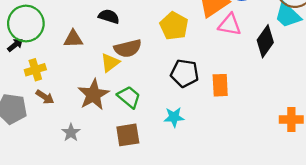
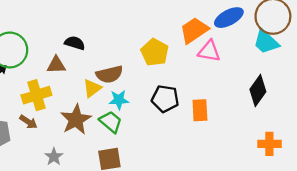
black semicircle: (109, 16) -> (75, 43), moved
black diamond: (265, 41) -> (258, 91), moved
yellow cross: (35, 70) -> (36, 95), moved, size x1.4
cyan star: (174, 117) -> (119, 100), moved

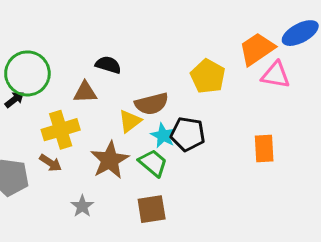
black pentagon: (165, 99) -> (188, 134), moved
cyan star: (119, 100) -> (163, 136), turned 30

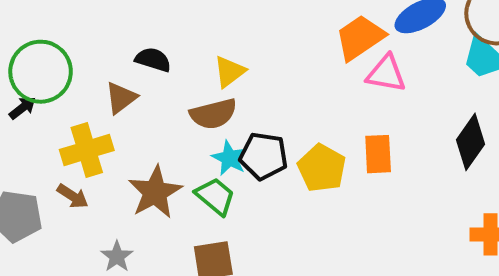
yellow pentagon: (208, 76) -> (322, 168), moved
brown triangle: (85, 92) -> (121, 98), turned -35
yellow triangle: (130, 121) -> (229, 72), moved
orange rectangle: (264, 148) -> (378, 154), moved

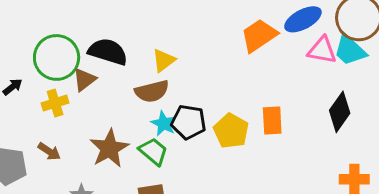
black semicircle: (153, 60) -> (108, 52), size x1.5
green circle: (41, 72) -> (57, 57), moved
pink triangle: (386, 74) -> (322, 50), moved
yellow cross: (87, 150) -> (55, 103), moved, size x0.7

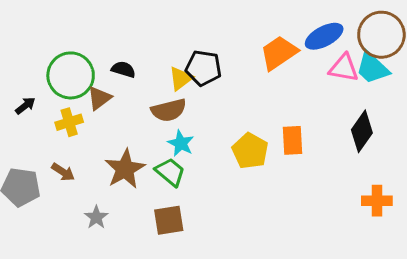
black semicircle: (108, 52) -> (123, 69), size x0.6
black pentagon: (189, 122) -> (203, 68), moved

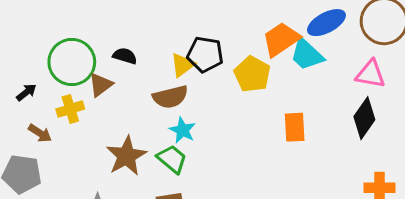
pink triangle: (344, 68) -> (370, 74), moved
cyan trapezoid: (372, 68) -> (307, 54), moved
yellow pentagon: (250, 151) -> (252, 74), moved
brown arrow: (63, 172) -> (40, 133), moved

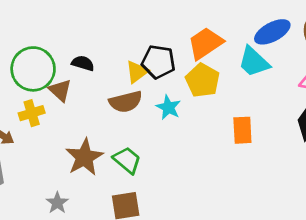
orange trapezoid: (281, 39) -> (205, 43), moved
brown triangle: (101, 85) -> (60, 90), turned -40
cyan star: (182, 130) -> (168, 107), moved

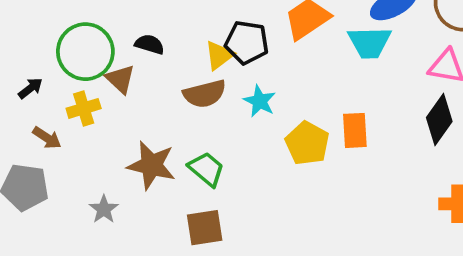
cyan trapezoid: (254, 62) -> (370, 42), turned -44
yellow pentagon: (203, 80) -> (307, 143), moved
brown star: (84, 157) -> (151, 165), turned -30
gray star: (57, 203) -> (104, 209), moved

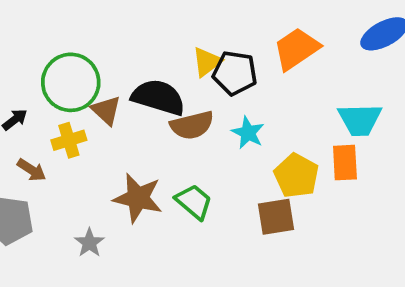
cyan trapezoid: (370, 42) -> (360, 120), moved
black semicircle: (150, 44) -> (158, 97), moved, size x1.8
yellow triangle: (219, 55) -> (207, 62), moved
brown square: (205, 228) -> (276, 217), moved

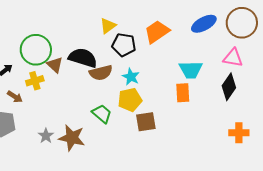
yellow triangle: (207, 62) -> (108, 26), moved
yellow pentagon: (296, 176) -> (130, 100), moved, turned 30
brown star: (138, 198) -> (72, 138), moved

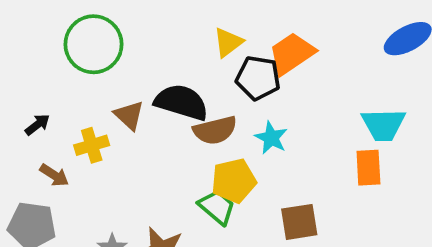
orange trapezoid: (157, 32) -> (292, 54), moved
green circle: (36, 50) -> (94, 44), moved
yellow pentagon: (130, 100) -> (234, 181), moved

